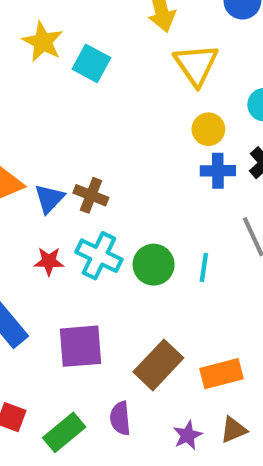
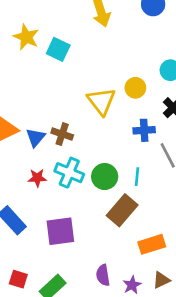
yellow triangle: (196, 65) -> (101, 101), moved
blue cross: (218, 171) -> (144, 130), moved
brown rectangle: (158, 365) -> (122, 210), moved
purple semicircle: (120, 418) -> (103, 275), moved

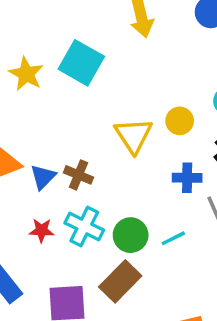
yellow star: (26, 37) -> (26, 74), moved
cyan square: (58, 49) -> (81, 63), size x1.4
cyan line: (137, 177) -> (173, 238), turned 54
brown rectangle: (122, 210) -> (120, 281), moved

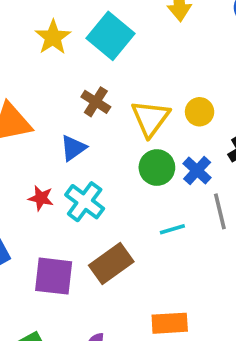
brown cross: (79, 175) -> (96, 102), moved
blue triangle: (43, 177) -> (73, 148), moved
blue cross: (187, 178) -> (197, 171), turned 32
green circle: (131, 235) -> (157, 168), moved

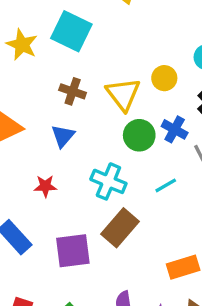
cyan cross: (85, 202) -> (108, 181), moved

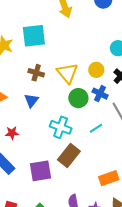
cyan square: (71, 31) -> (34, 36), turned -30
yellow circle: (164, 78) -> (96, 70), moved
red star: (45, 186) -> (12, 133), moved

